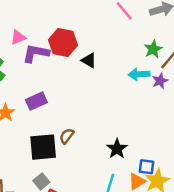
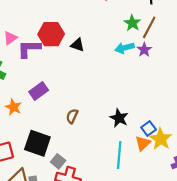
black square: (43, 147) -> (37, 143), moved, turned 36
blue square: (146, 167) -> (149, 129), turned -32

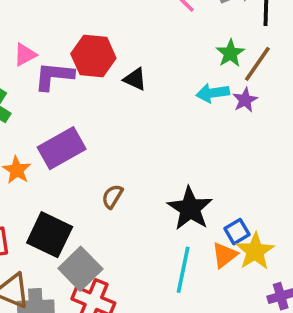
purple rectangle: (39, 91) -> (62, 148), size x1.4
black star: (119, 118) -> (190, 208), size x1.4
gray square: (58, 161) -> (80, 269), size x1.6

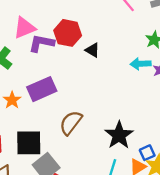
pink triangle: (25, 55) -> (24, 28), size x1.5
brown semicircle: (112, 196) -> (71, 123), size x1.6
black square: (50, 235) -> (29, 143), turned -32

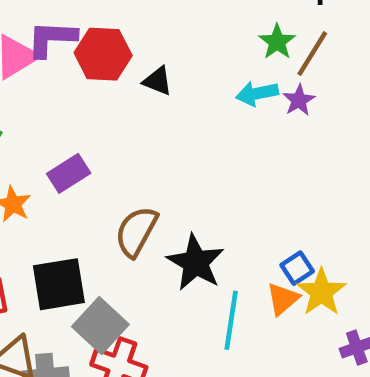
purple L-shape: (41, 43) -> (52, 39), moved
purple rectangle: (42, 89) -> (69, 173), size x0.7
black star: (119, 135) -> (196, 263), moved

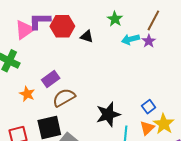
green star: (277, 42) -> (115, 19), moved
brown semicircle: (136, 231) -> (64, 98), moved, turned 35
black star: (196, 263) -> (108, 114), turned 30
blue square: (297, 268) -> (149, 107), moved

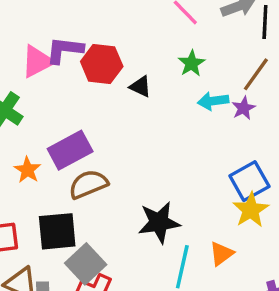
purple rectangle: (51, 79) -> (70, 150), size x1.4
blue square: (149, 107) -> (249, 181), moved, size x1.6
yellow star: (164, 124) -> (251, 210), moved

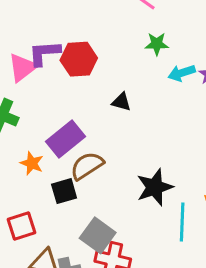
green star: (192, 63) -> (157, 44), turned -30
black triangle: (140, 87) -> (121, 102), moved
black square: (57, 231) -> (64, 191), moved, size x0.7

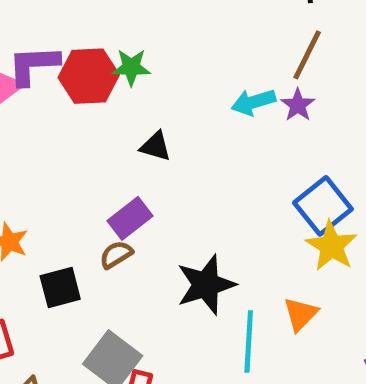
green star: (157, 44) -> (131, 67), moved
purple rectangle: (66, 139) -> (130, 218), moved, size x0.7
brown semicircle: (87, 166) -> (116, 255), moved, size x0.6

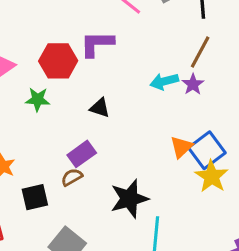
purple L-shape: (33, 65) -> (97, 44), moved
green star: (131, 67) -> (38, 99), moved
orange triangle: (301, 314) -> (181, 147), moved

